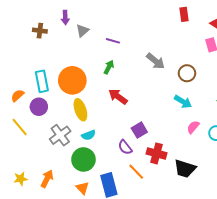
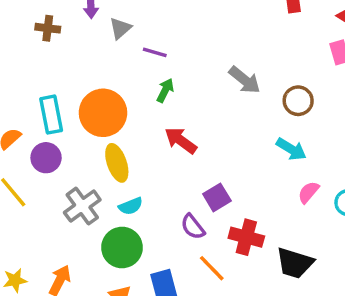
purple line: (113, 41) -> (155, 52), moved

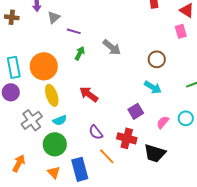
gray arrow: (245, 80) -> (112, 47), moved
red arrow: (181, 140) -> (89, 94), moved
pink semicircle: (308, 192) -> (163, 122), moved
purple square: (217, 197) -> (136, 111), moved

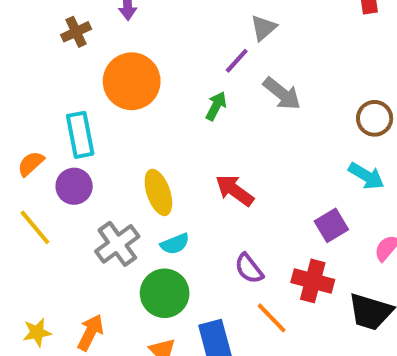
brown cross: (12, 17) -> (76, 32), turned -32
gray triangle: (54, 17) -> (263, 28), moved
purple line: (74, 31) -> (237, 61), moved, turned -64
orange circle: (44, 66) -> (132, 81), moved

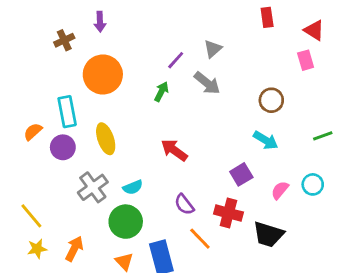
gray triangle: (263, 28) -> (213, 49), moved
yellow ellipse: (158, 192) -> (106, 139), moved
yellow line: (35, 227) -> (31, 216), moved

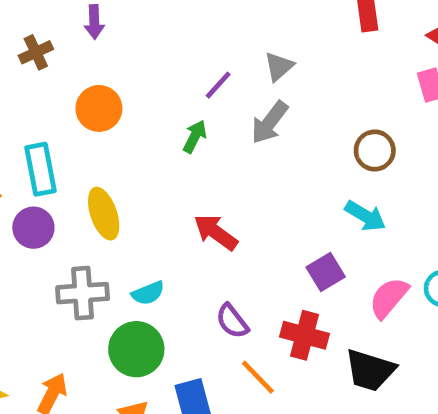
orange circle: (103, 74) -> (99, 108), size x0.7
gray arrow: (207, 83) -> (270, 122), turned 88
gray cross: (93, 187) -> (83, 293), turned 32
pink semicircle: (280, 190) -> (389, 298), size x1.4

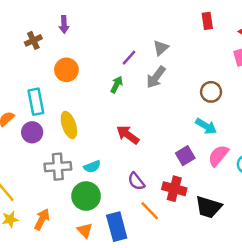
pink semicircle: (389, 298) -> (218, 156), moved

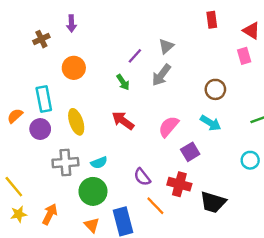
green arrow: (117, 85) -> (123, 82), turned 119
red arrow: (128, 135) -> (123, 121), moved
pink semicircle: (218, 156) -> (169, 127), moved

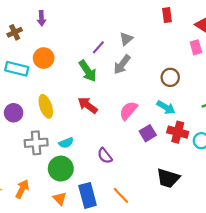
green arrow: (123, 82) -> (88, 71), size x1.5
cyan rectangle: (44, 99) -> (17, 69), moved, turned -65
red cross: (179, 184) -> (178, 132), moved
orange line: (155, 206) -> (121, 195), moved

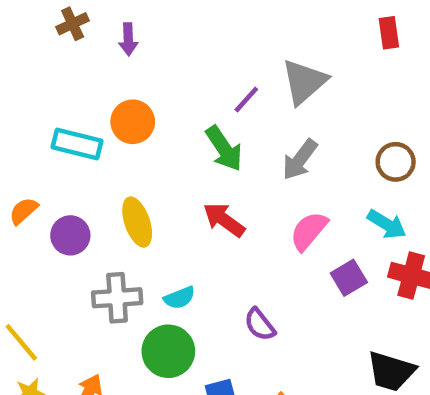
brown cross: (15, 32) -> (73, 24), moved
gray triangle: (126, 39) -> (304, 82), size x1.6
gray arrow: (122, 64) -> (300, 160), moved

